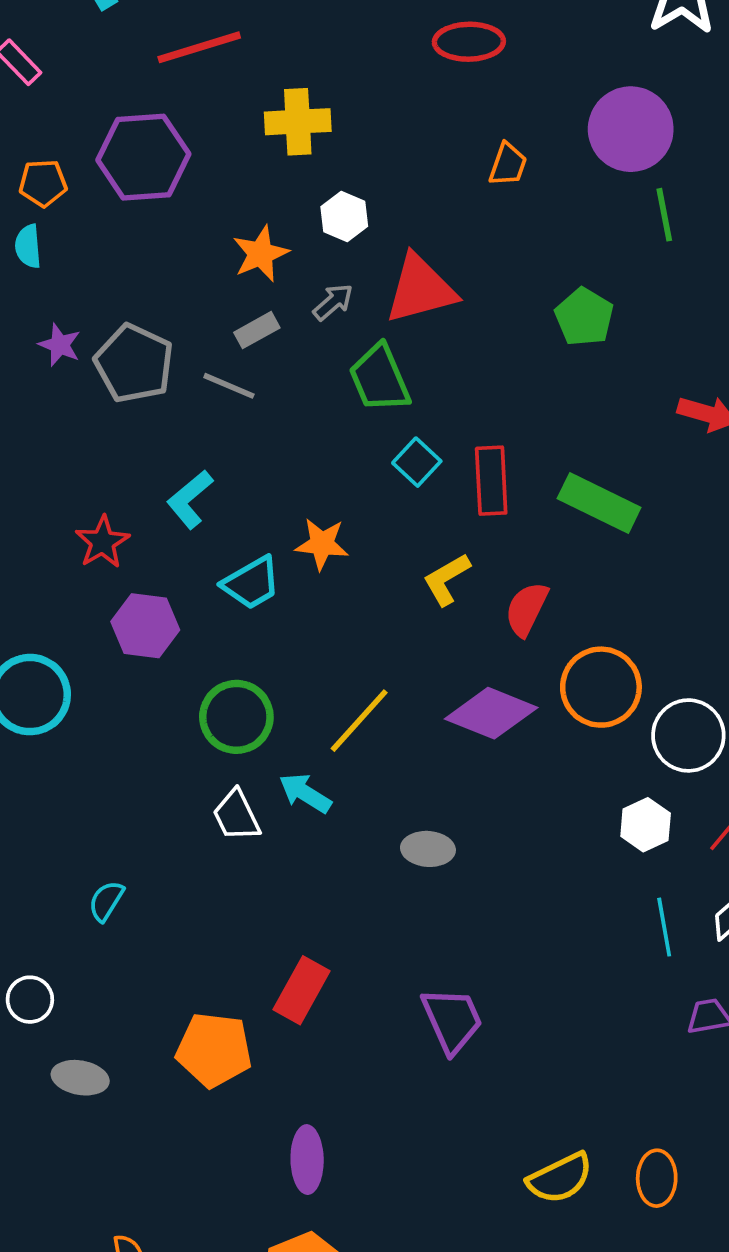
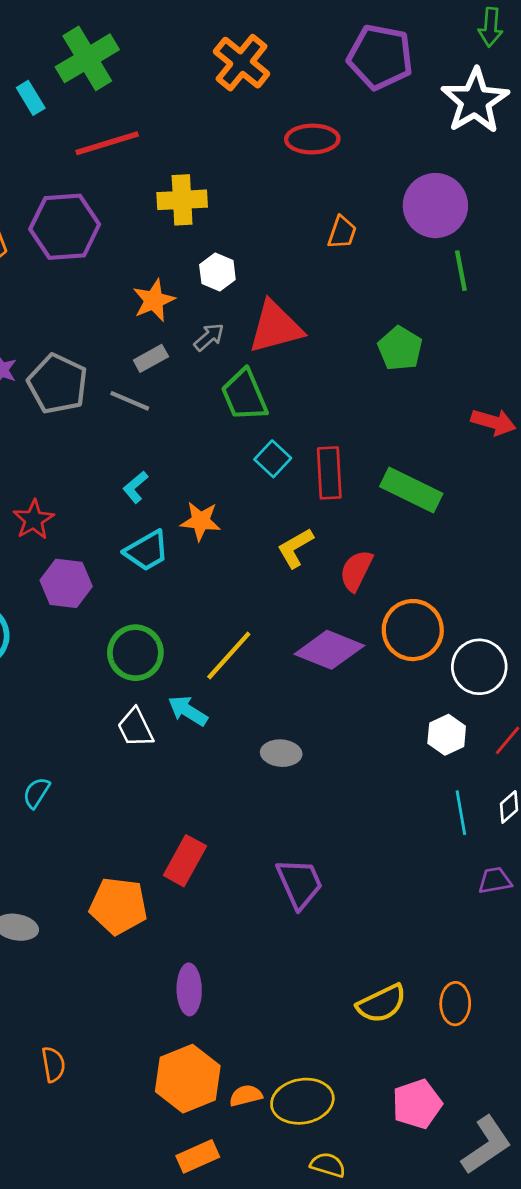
cyan L-shape: (190, 499) -> (135, 487), moved, size x0.7

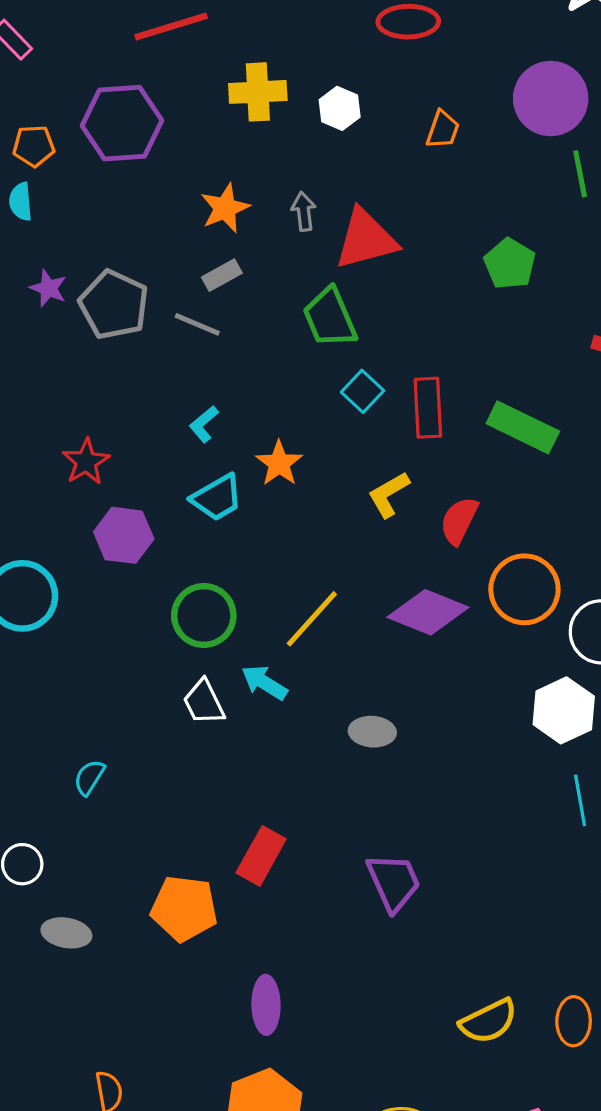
white hexagon: (217, 272) -> (340, 108), moved
gray arrow: (209, 337) -> (304, 211), moved, turned -56
orange star: (201, 521) -> (279, 463), turned 30
white hexagon: (447, 735) -> (564, 710), size x1.4

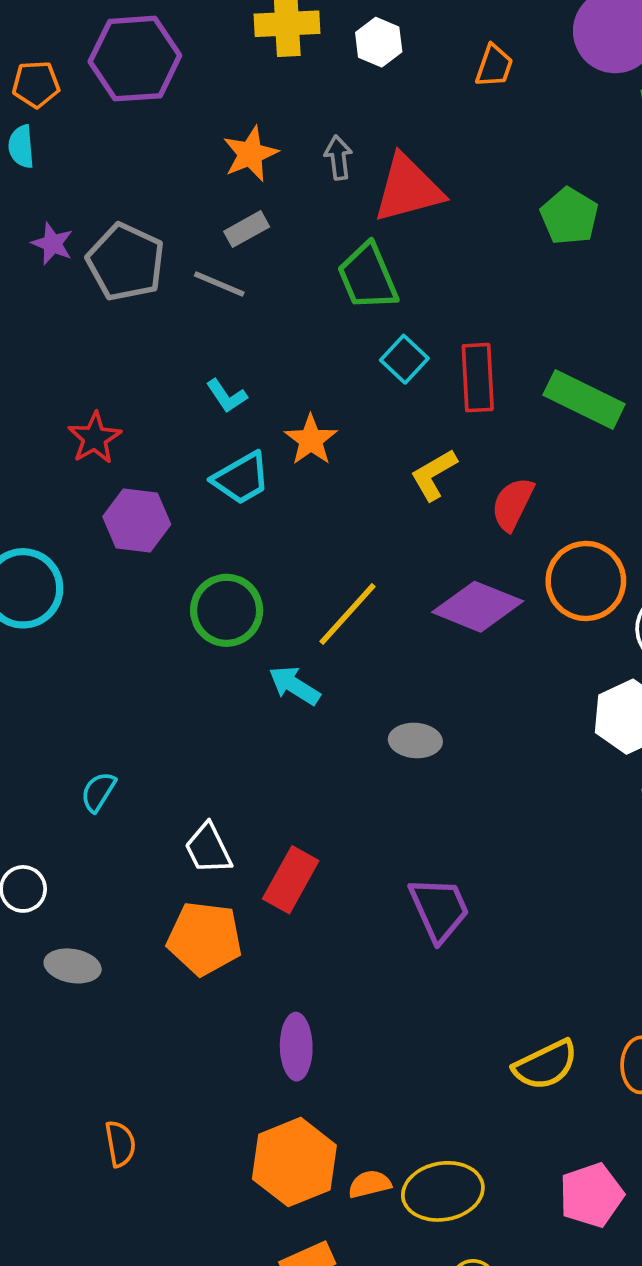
cyan L-shape: (204, 424) -> (227, 396), turned -84
white trapezoid: (204, 702) -> (208, 849), moved

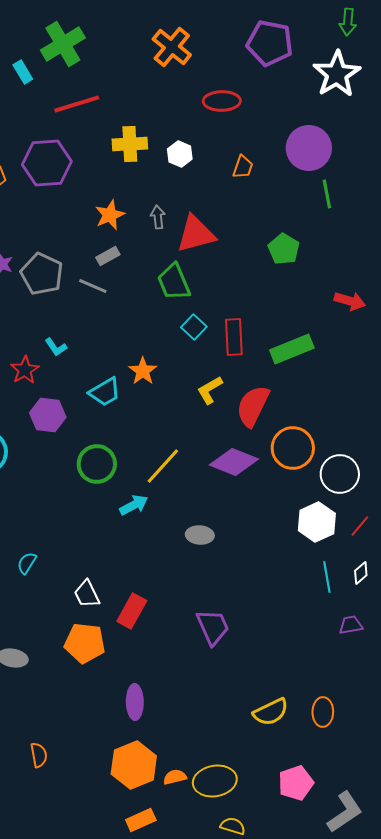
cyan L-shape: (227, 396) -> (56, 347), moved
green rectangle: (584, 400) -> (292, 349), turned -48
red semicircle: (513, 504) -> (253, 406), size x1.4
cyan arrow: (294, 685) -> (134, 505), turned 120

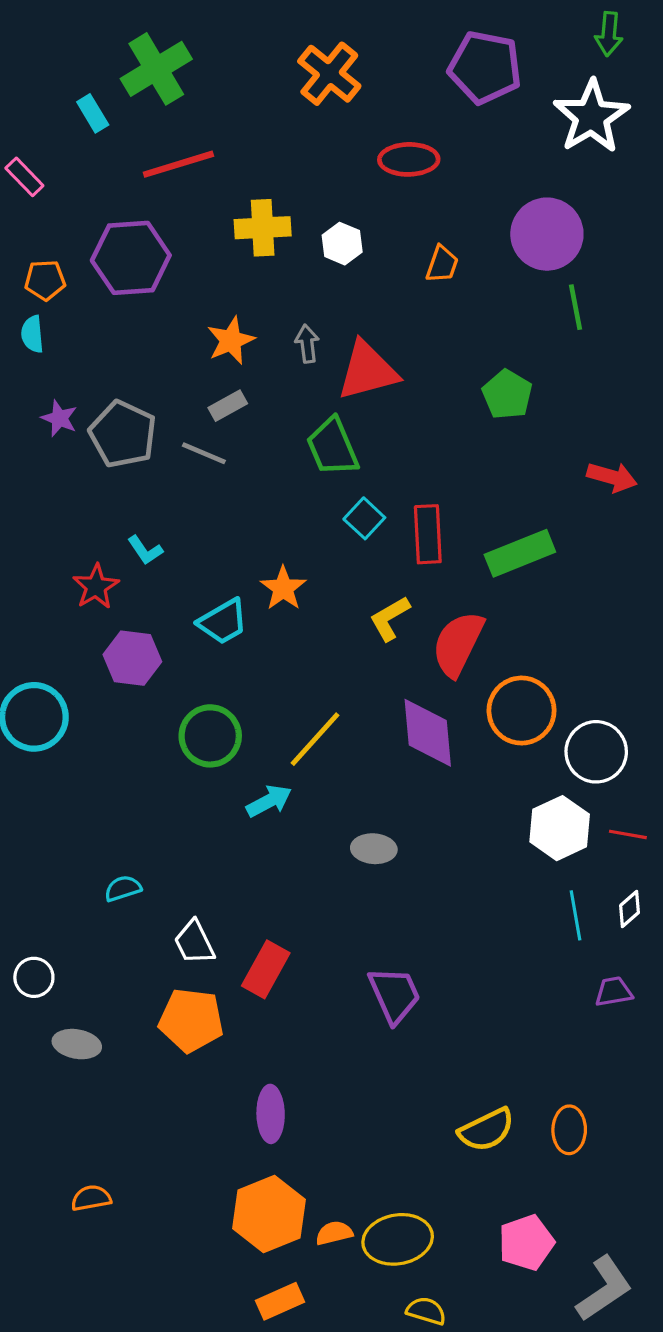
purple diamond: (234, 462) -> (428, 733), turned 63
red line: (360, 526) -> (628, 834), turned 60
cyan semicircle: (27, 563) -> (123, 888), moved, turned 40
orange semicircle: (39, 755) -> (91, 1198), moved, turned -90

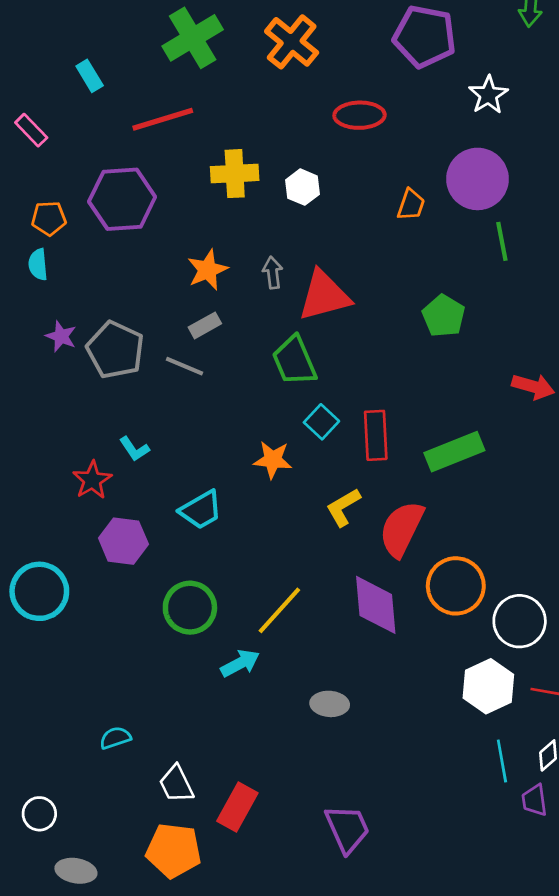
green cross: (156, 69) -> (193, 38), moved
white star: (591, 117) -> (488, 95), moved, size x0.6
orange trapezoid: (442, 264) -> (411, 205), moved
orange star: (283, 588) -> (273, 460), moved, turned -30
purple trapezoid: (614, 992) -> (534, 800), moved, turned -88

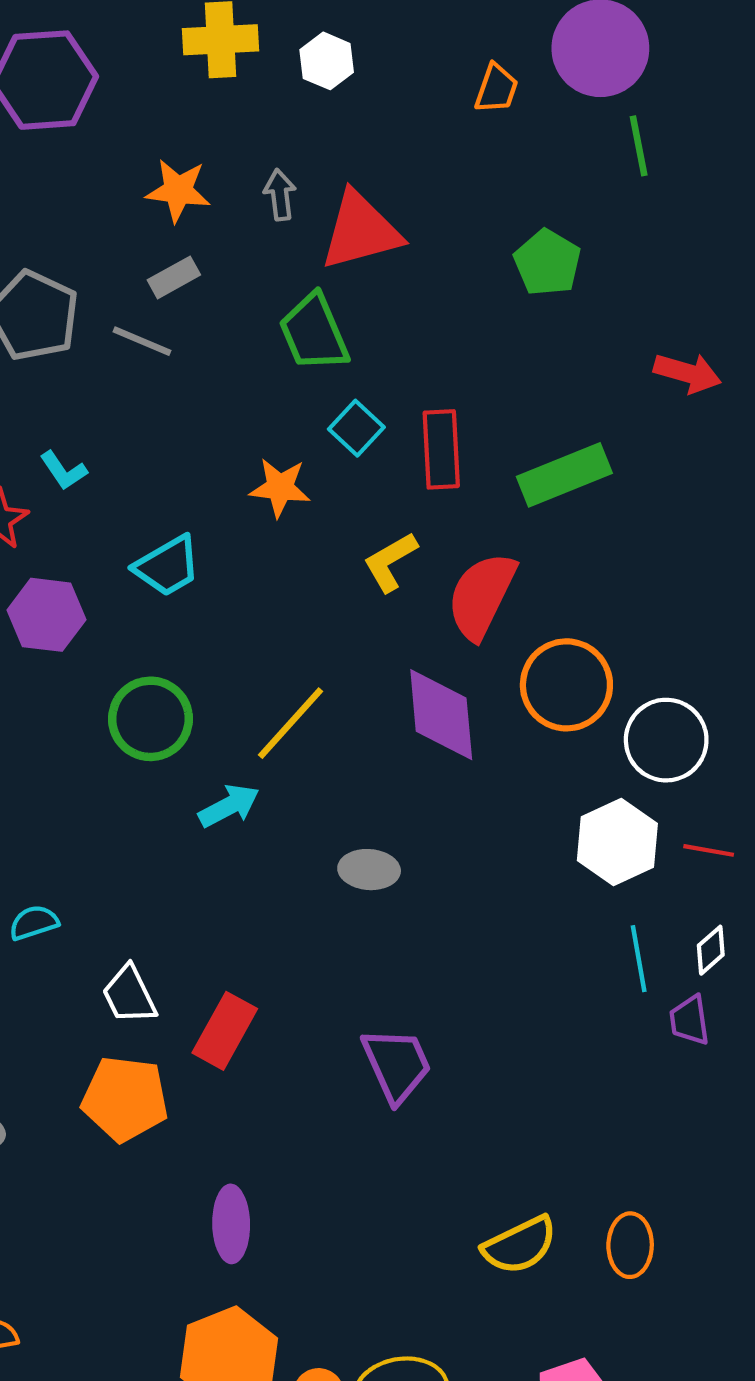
orange star: (208, 270) -> (178, 190), turned 30

